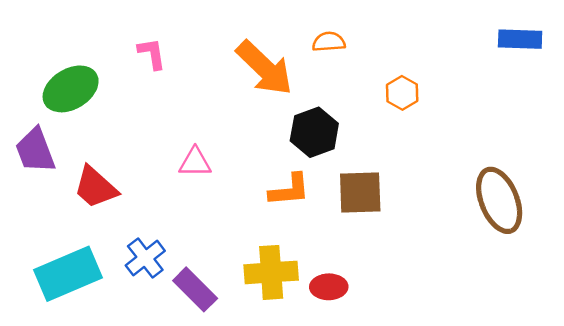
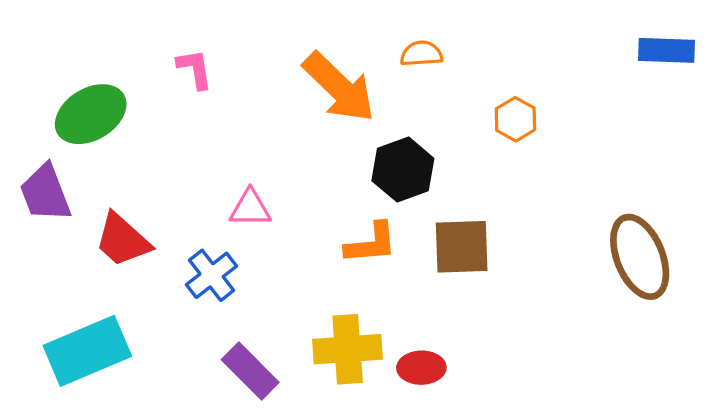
blue cross: (145, 258) -> (212, 275), moved

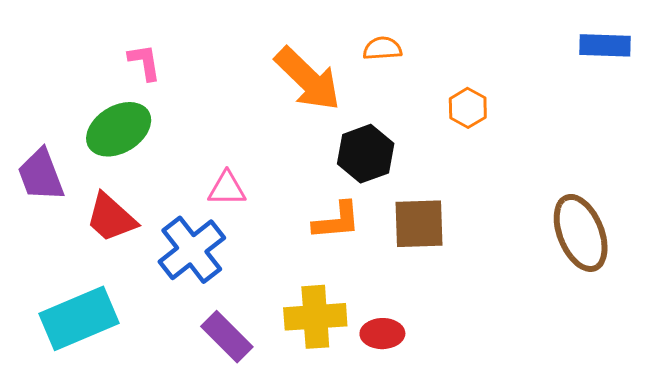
pink L-shape: (195, 69) -> (145, 62), moved
green ellipse: (91, 114) -> (119, 129), moved
blue cross: (212, 275) -> (192, 250), size x1.4

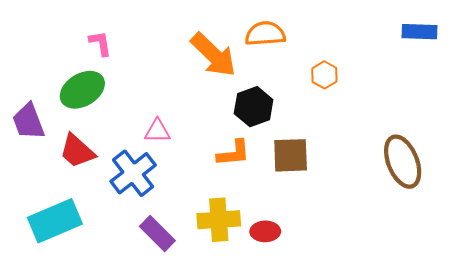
orange semicircle: (382, 48) -> (265, 34), size x1.5

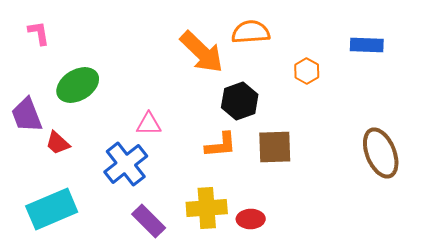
blue rectangle: (420, 32) -> (367, 45), moved
pink L-shape: (100, 43) -> (39, 33), moved
red trapezoid: (77, 151) -> (58, 143), moved, size x0.7

